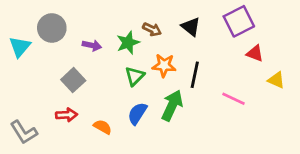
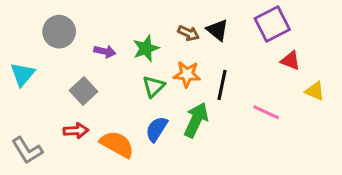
brown arrow: (152, 29) -> (189, 33), moved
cyan triangle: (20, 47) -> (23, 74), moved
orange semicircle: (103, 127) -> (117, 144), size x1.6

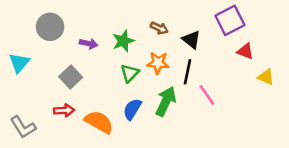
black triangle: (217, 30) -> (191, 40), moved
pink line: (266, 112) -> (207, 95), moved, turned 30

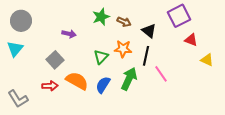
gray circle: (50, 27) -> (21, 21), moved
green star: (123, 41) -> (101, 17), moved
orange semicircle: (99, 122) -> (77, 81), moved

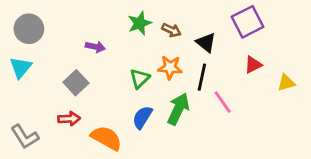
red triangle: (191, 40) -> (253, 65), moved, turned -48
yellow triangle: (207, 60) -> (286, 83), turned -40
orange semicircle: (77, 81) -> (106, 138), moved

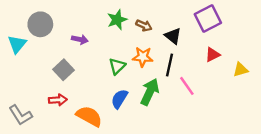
gray circle: (29, 29) -> (40, 24), moved
cyan triangle: (21, 67) -> (17, 44), moved

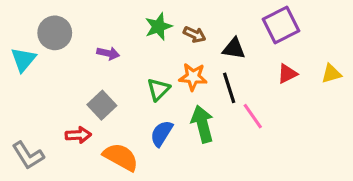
black triangle: (173, 36) -> (234, 49), turned -30
black line: (169, 65) -> (229, 88), turned -30
gray square: (64, 70) -> (102, 105), moved
yellow triangle: (240, 70) -> (331, 74), moved
green arrow: (150, 92) -> (202, 124), turned -40

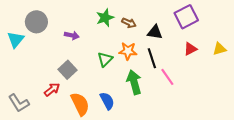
blue semicircle: (162, 133) -> (107, 101), moved, turned 120
red arrow: (78, 135) -> (52, 89), turned -35
orange semicircle: (121, 157) -> (80, 104), turned 35

